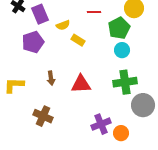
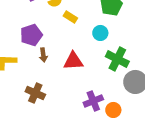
purple pentagon: (33, 42) -> (31, 35), moved
cyan circle: (122, 50) -> (100, 33), moved
green cross: (125, 82) -> (117, 59), turned 35

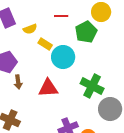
cyan circle: (100, 33) -> (63, 57), moved, size x1.5

